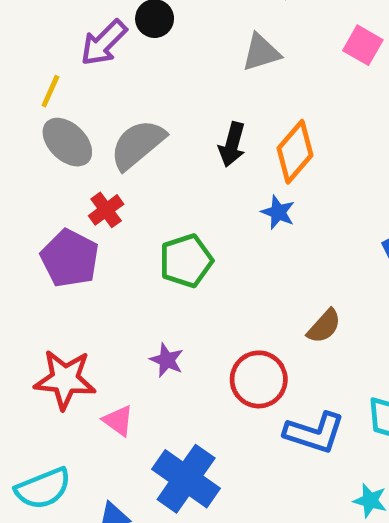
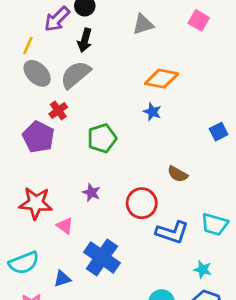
black arrow: (232, 144) -> (85, 40), moved
orange diamond: (295, 152) -> (162, 79), turned 60
brown semicircle: (324, 326) -> (177, 174), turned 78

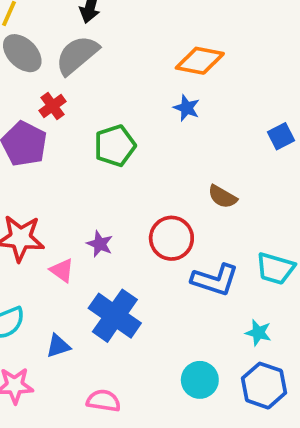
purple star: (91, 193) -> (100, 244), moved

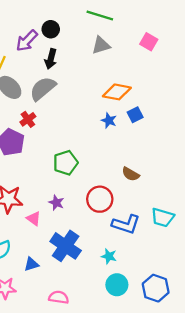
blue square: (281, 136) -> (135, 115), moved
green pentagon: (115, 146) -> (66, 163), moved
cyan star: (258, 333) -> (109, 256), moved

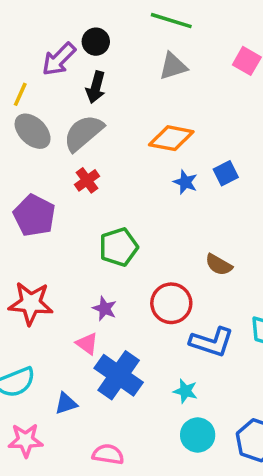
orange diamond: (117, 92) -> (171, 138), moved
red cross: (28, 119) -> (87, 180), moved
pink triangle: (34, 219) -> (87, 344), moved

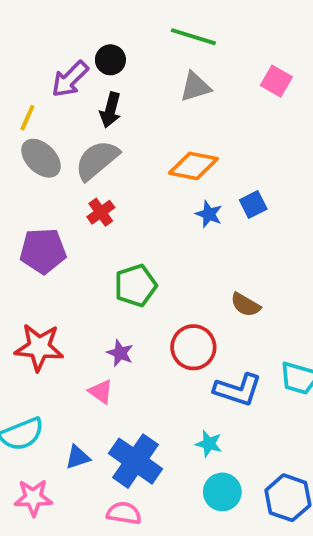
purple pentagon: (34, 215) -> (43, 251), turned -30
blue cross: (119, 375) -> (136, 461), moved

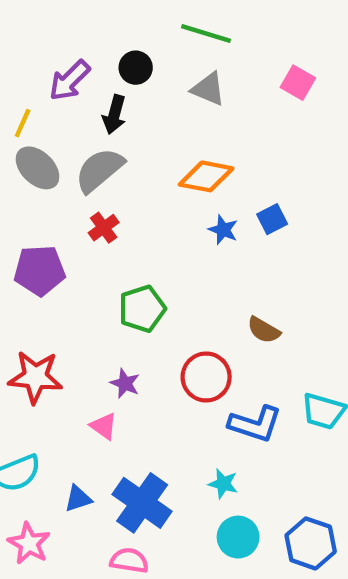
black circle: (110, 60) -> (136, 68), moved
gray triangle: (195, 87) -> (208, 89), turned 40
pink star: (33, 498) -> (29, 543), turned 30

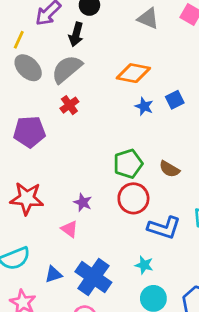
gray triangle: (208, 89) -> (148, 18), moved
green pentagon: (142, 309) -> (128, 164), moved

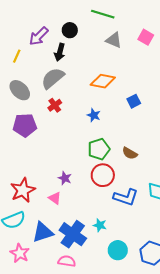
gray ellipse: (28, 68) -> (20, 90), moved
blue star: (144, 106) -> (94, 115), moved
red star: (27, 198) -> (23, 190), moved, turned -30
cyan star: (144, 265) -> (100, 225), moved
blue triangle: (53, 274) -> (43, 232), size x1.6

